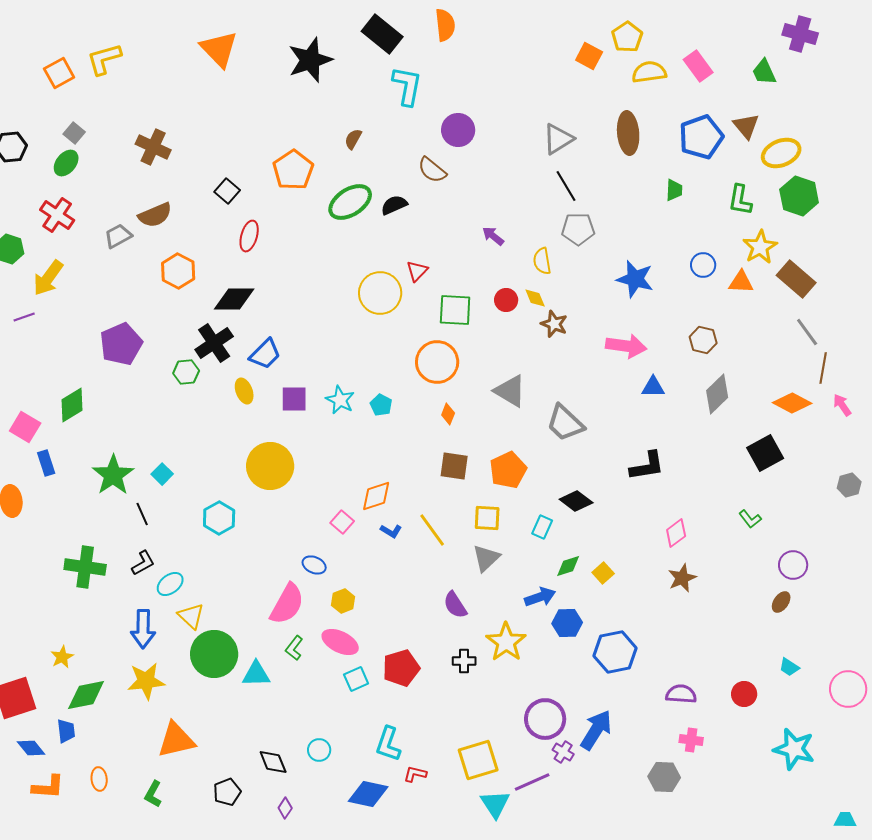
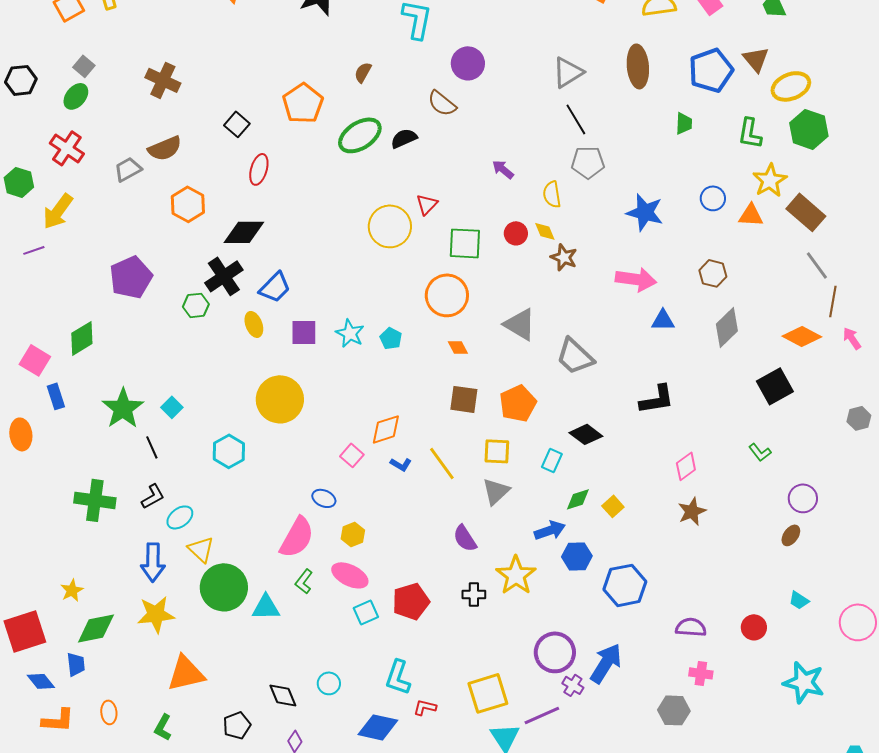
orange diamond: (448, 414) -> (458, 347), turned -50

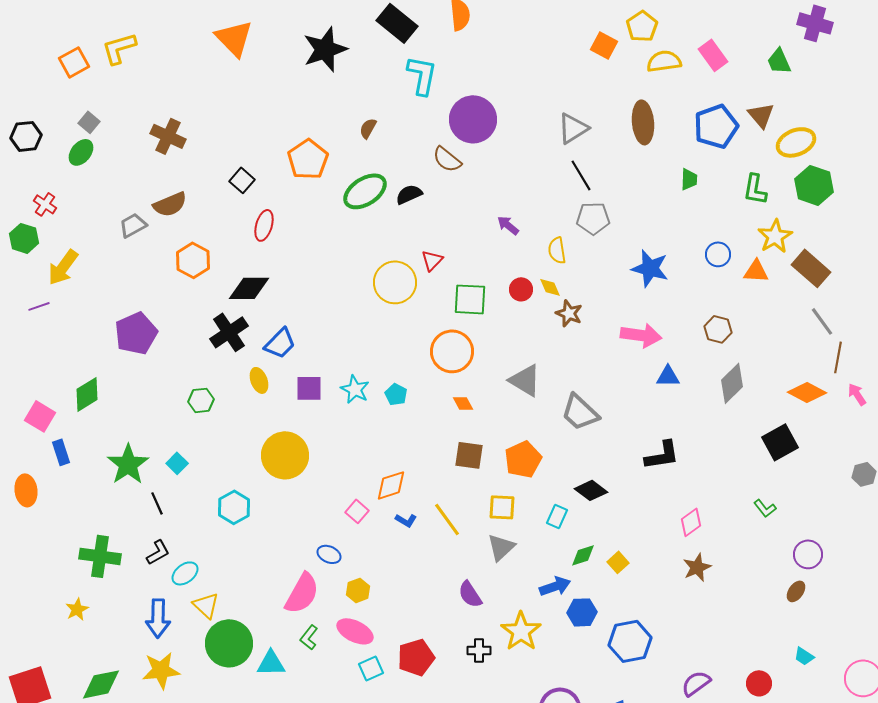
purple circle: (468, 63) -> (473, 119), size x1.4
red cross: (67, 148) -> (45, 204), moved, size x0.7
green hexagon: (196, 305) -> (201, 400), moved
yellow star: (72, 590) -> (77, 609), moved
purple semicircle: (691, 627) -> (696, 683), turned -40

